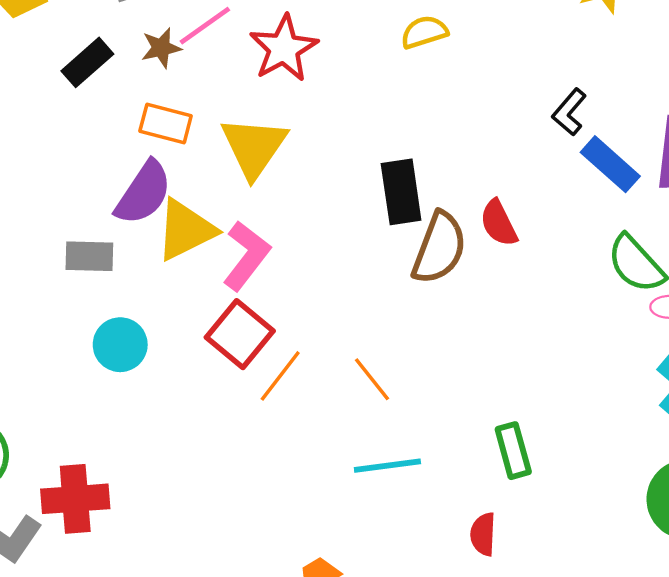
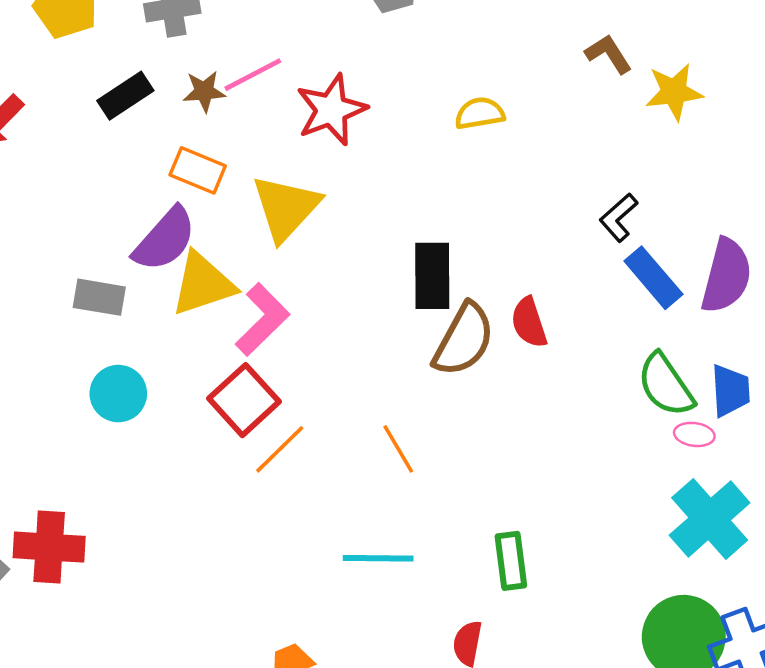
orange line: (372, 379) -> (398, 449), moved

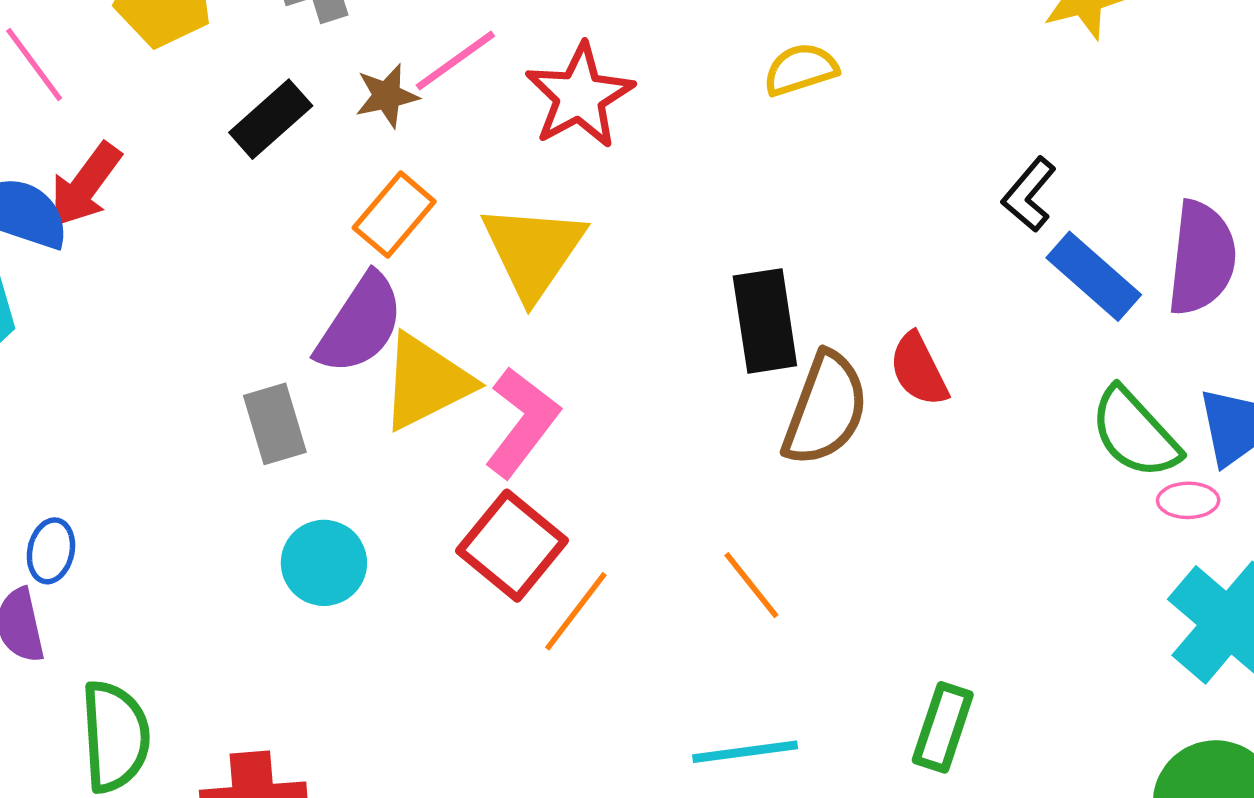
orange rectangle: (198, 170) -> (394, 215), turned -64
gray rectangle: (99, 297) -> (275, 424), turned 72
green rectangle: (511, 561) -> (943, 727), turned 34

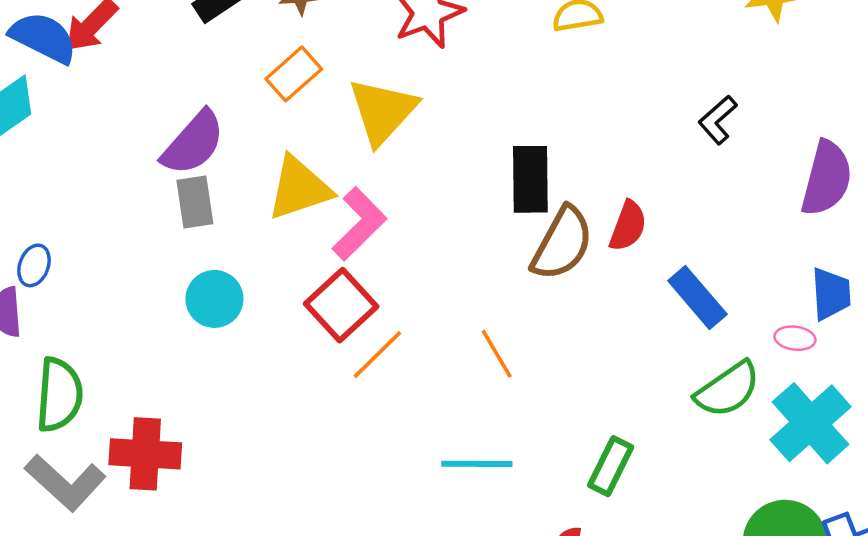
blue rectangle: (1094, 276) -> (697, 298), moved
purple semicircle: (360, 324) -> (193, 143), moved
red semicircle: (919, 370) -> (628, 226), turned -141
green semicircle: (1135, 433) -> (728, 389), moved, turned -90

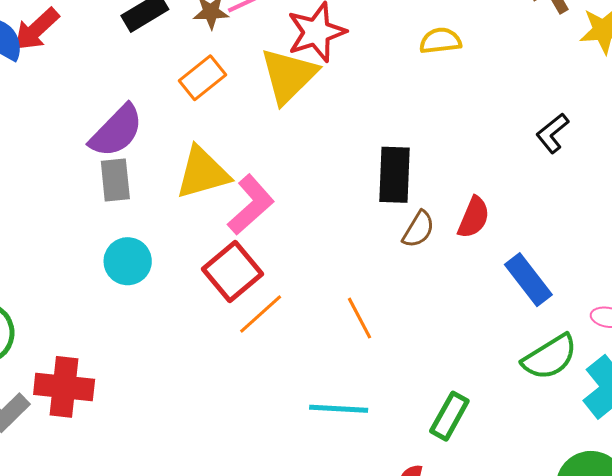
yellow triangle: (383, 111) -> (289, 76), moved
brown semicircle: (562, 243) -> (418, 229), size x0.6

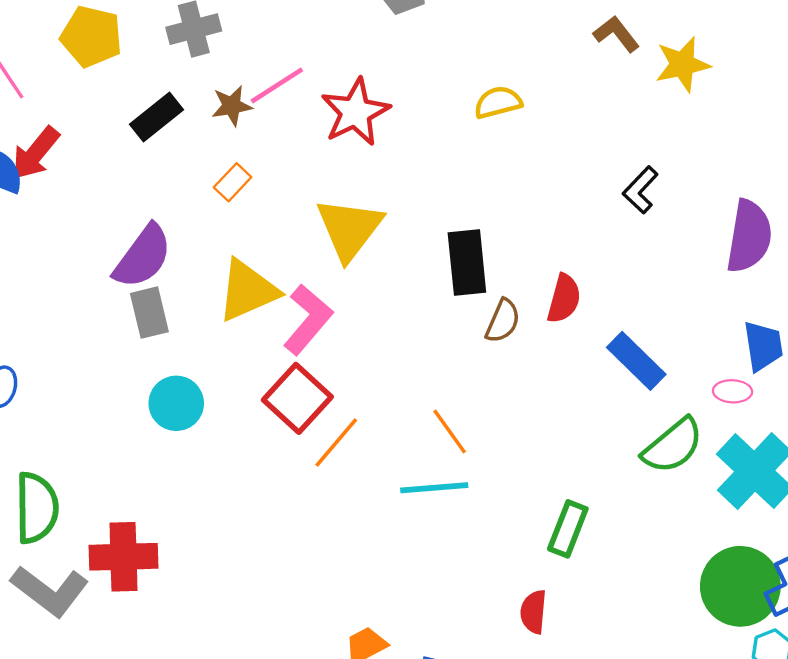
yellow triangle: (289, 76) -> (349, 229), moved
orange rectangle: (203, 78) -> (233, 182), size x0.7
cyan line: (339, 409) -> (434, 488), moved

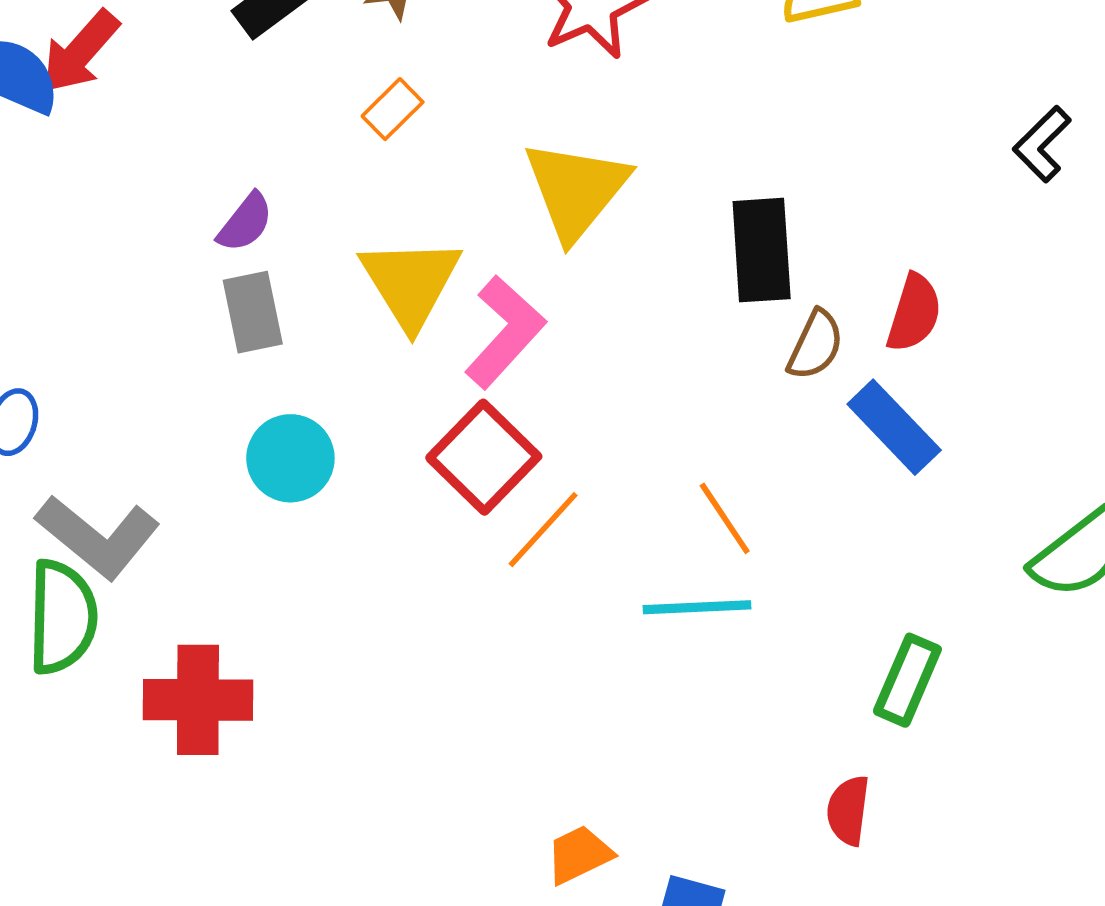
purple semicircle: (143, 257) -> (245, 222), size x0.6
yellow triangle: (248, 291) -> (411, 283), turned -40
blue rectangle: (636, 361) -> (894, 427), moved
gray L-shape: (50, 591) -> (98, 537), moved

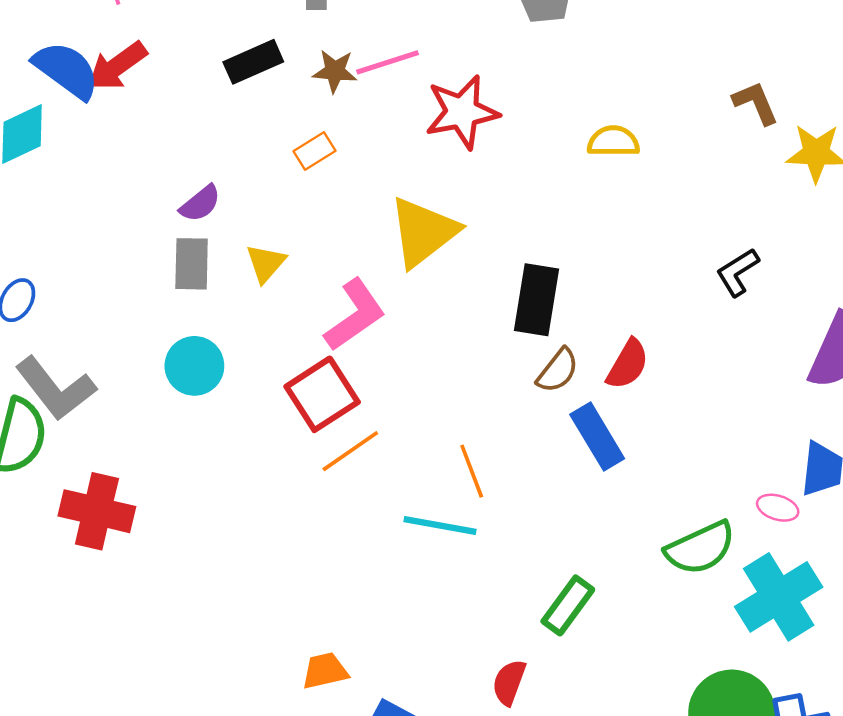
yellow triangle: (411, 283) -> (266, 263), moved, size x0.6

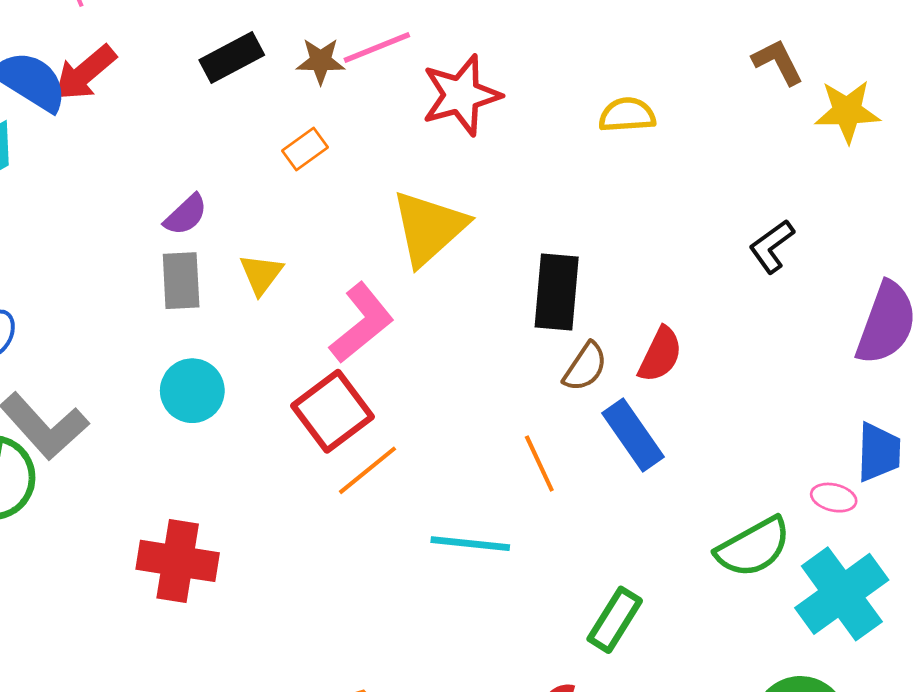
orange line: (472, 471) -> (539, 463), moved
red cross: (97, 511) -> (178, 561), moved

